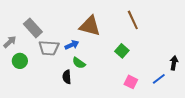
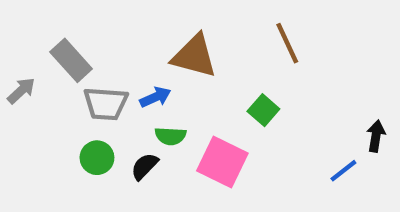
green circle: (20, 61) -> (97, 158), moved
green semicircle: (79, 63) -> (171, 136), turned -32
black semicircle: (67, 77) -> (145, 166), turned 48
pink square: (131, 82) -> (222, 162), moved, size x1.6

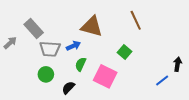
green semicircle: (171, 136) -> (81, 64), turned 112
black semicircle: (145, 166) -> (68, 88), moved

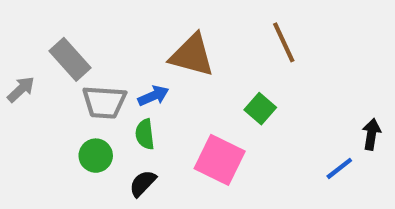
green semicircle: (81, 64) -> (145, 134), moved, turned -32

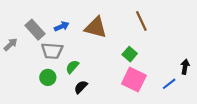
blue arrow: (153, 96) -> (62, 26), moved
green semicircle: (145, 134) -> (72, 67), turned 48
pink square: (220, 160) -> (134, 80), moved
black semicircle: (143, 183) -> (81, 87), moved

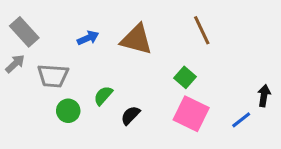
gray rectangle: (35, 30) -> (24, 32), moved
gray trapezoid: (52, 51) -> (53, 76), moved
black semicircle: (81, 87) -> (130, 115), moved

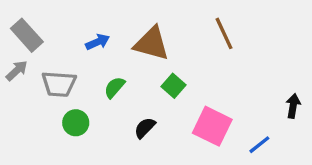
green square: (185, 77) -> (173, 86), moved
green semicircle: (103, 96) -> (114, 87), moved
blue line: (241, 120) -> (259, 145), moved

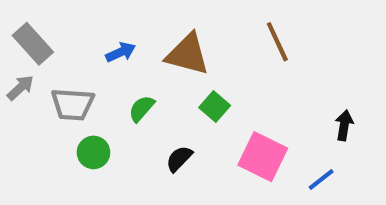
black arrow: (293, 106) -> (344, 125), moved

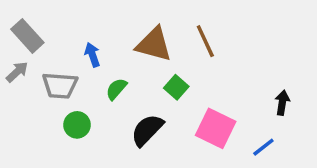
brown line: (277, 42) -> (205, 41), moved
blue arrow: (121, 52) -> (92, 55), moved, turned -85
black semicircle: (179, 159) -> (147, 130), size x1.5

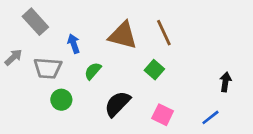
gray rectangle: (27, 36) -> (35, 22), moved
green square: (176, 87) -> (154, 70), moved
pink square: (216, 128) -> (163, 115), moved, size x0.7

